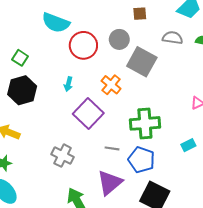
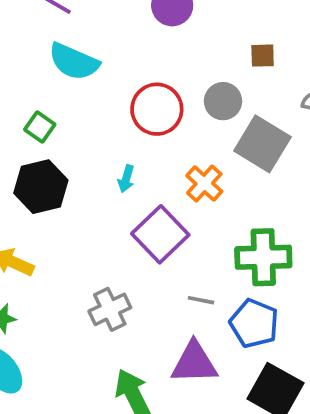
cyan semicircle: (56, 23) -> (74, 62), moved
gray cross: (63, 156) -> (110, 309), turned 35
purple triangle: (110, 183) -> (194, 363), turned 36

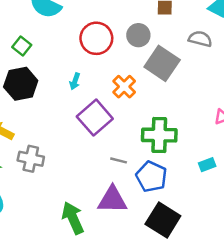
gray cross: (110, 309) -> (31, 159), moved, turned 35

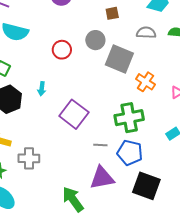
red circle: (96, 38) -> (62, 50), size x0.7
cyan arrow: (75, 81) -> (42, 89), moved
orange cross: (124, 87) -> (145, 82), moved

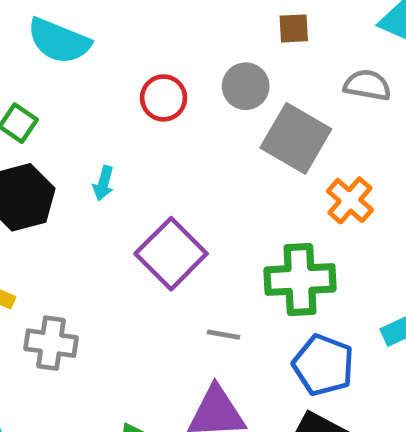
blue pentagon: (130, 153) -> (323, 365), moved

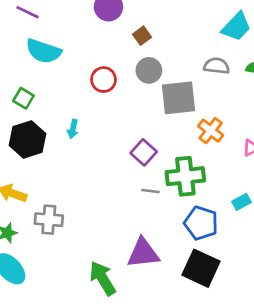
brown square: (294, 28) -> (142, 36), moved, turned -30
gray square: (296, 138) -> (178, 98), turned -33
purple square: (171, 254) -> (144, 152), moved, size x0.7
gray line: (223, 335) -> (150, 191), moved

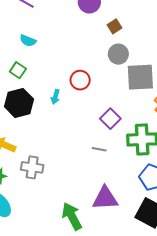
cyan semicircle: (43, 51) -> (28, 41), moved, size x0.6
red circle: (104, 80) -> (80, 80), moved
gray line: (150, 191) -> (99, 149), moved

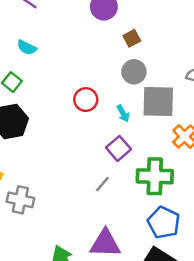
cyan arrow: (55, 97) -> (123, 113), moved, turned -48
gray line: (99, 149) -> (102, 184), turned -64

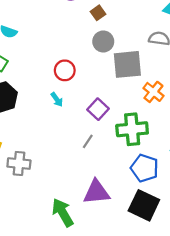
cyan arrow: (123, 113) -> (57, 100), moved

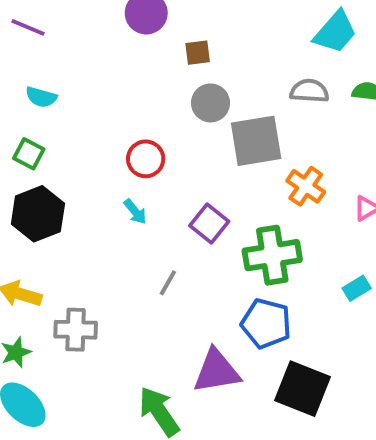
brown square: (98, 13) -> (198, 53), turned 32
gray line: (88, 141) -> (168, 283), moved
blue pentagon: (145, 168) -> (266, 323), moved

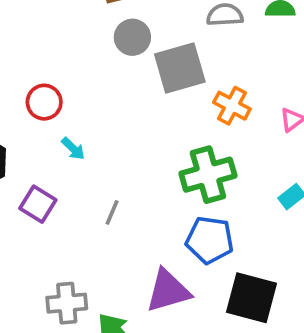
red circle: (146, 159) -> (44, 102), moved
purple square: (209, 224) -> (38, 204), moved
gray cross: (76, 330) -> (67, 303), moved

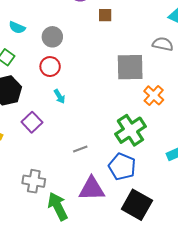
gray circle: (132, 37) -> (52, 37), moved
green cross: (208, 175) -> (130, 130), turned -32
gray line: (112, 212) -> (80, 149), moved, turned 32

